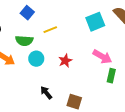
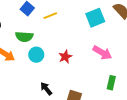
yellow line: (50, 30) -> (50, 16), moved
green rectangle: (111, 76) -> (111, 83), moved

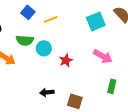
cyan circle: (36, 55) -> (44, 48), moved
black arrow: (46, 89) -> (47, 92), turned -56

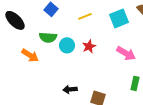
yellow line: (51, 19) -> (85, 16), moved
red star: (66, 60) -> (89, 46), moved

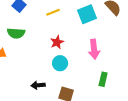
cyan circle: (67, 45) -> (60, 63), moved
pink arrow: (126, 53) -> (94, 49), turned 54

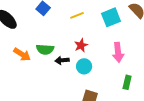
green semicircle: (16, 33) -> (45, 49), moved
black arrow: (38, 85) -> (62, 60), moved

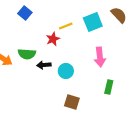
yellow line: (77, 15) -> (66, 26), moved
red star: (81, 45) -> (53, 39), moved

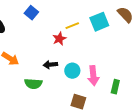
green semicircle: (27, 54) -> (33, 84), moved
pink arrow: (100, 57) -> (93, 76), moved

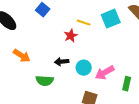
yellow line: (72, 26) -> (84, 23), turned 40
pink arrow: (93, 76) -> (105, 73), turned 66

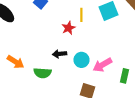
yellow line: (84, 23) -> (81, 15), turned 72
orange arrow: (22, 56) -> (15, 62), moved

